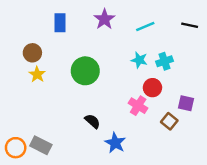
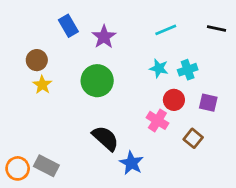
purple star: (104, 19) -> (104, 37), moved
blue rectangle: (60, 23) -> (68, 26), turned -30
purple square: (186, 103) -> (208, 103), moved
black semicircle: (92, 121) -> (105, 138), size x1.5

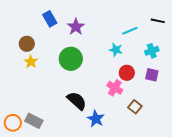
cyan line: (166, 30) -> (130, 31), moved
cyan cross: (188, 70) -> (152, 51), moved
brown square: (193, 138) -> (135, 107), moved

